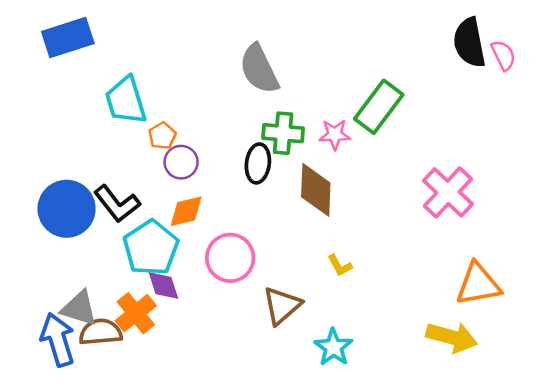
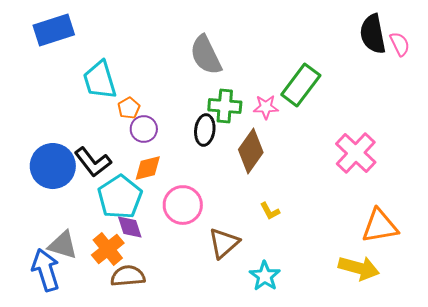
brown diamond: (316, 190) -> (251, 151), turned 33
brown semicircle: (101, 332) -> (128, 276), moved

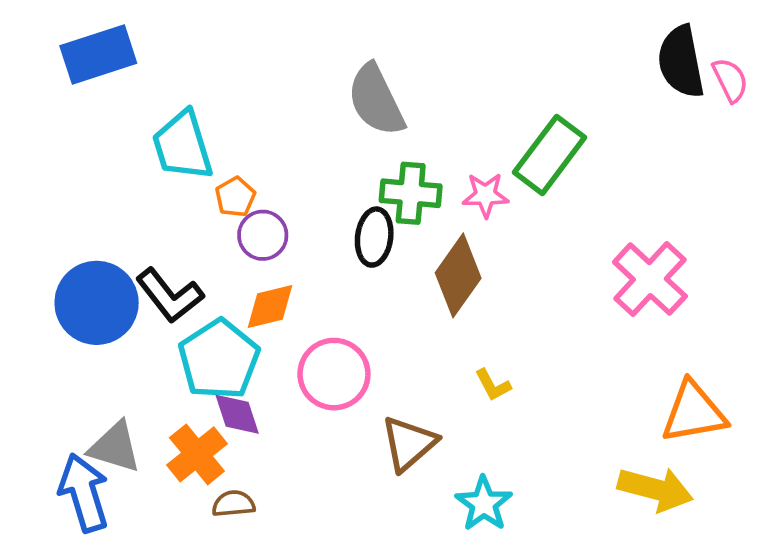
brown semicircle: (128, 276) -> (234, 504), size x0.7

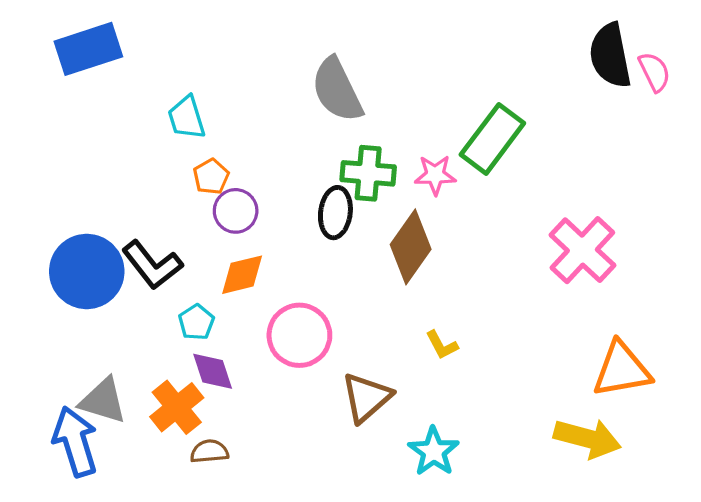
cyan trapezoid: (182, 146) -> (187, 118), moved, size x0.7
cyan pentagon: (219, 359) -> (196, 322), size x0.5

